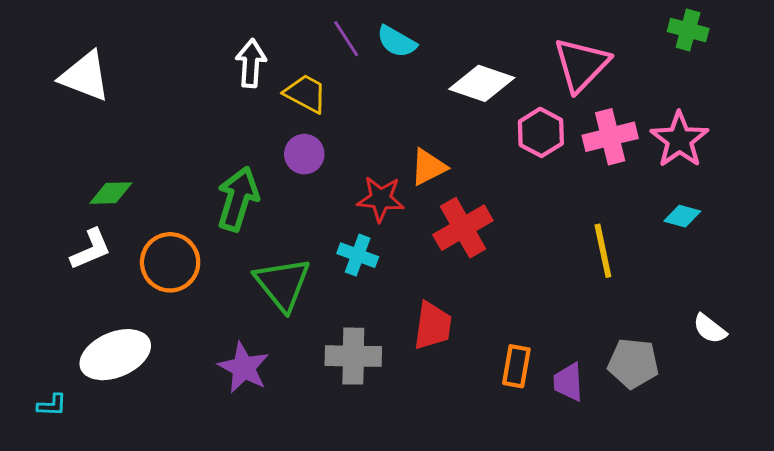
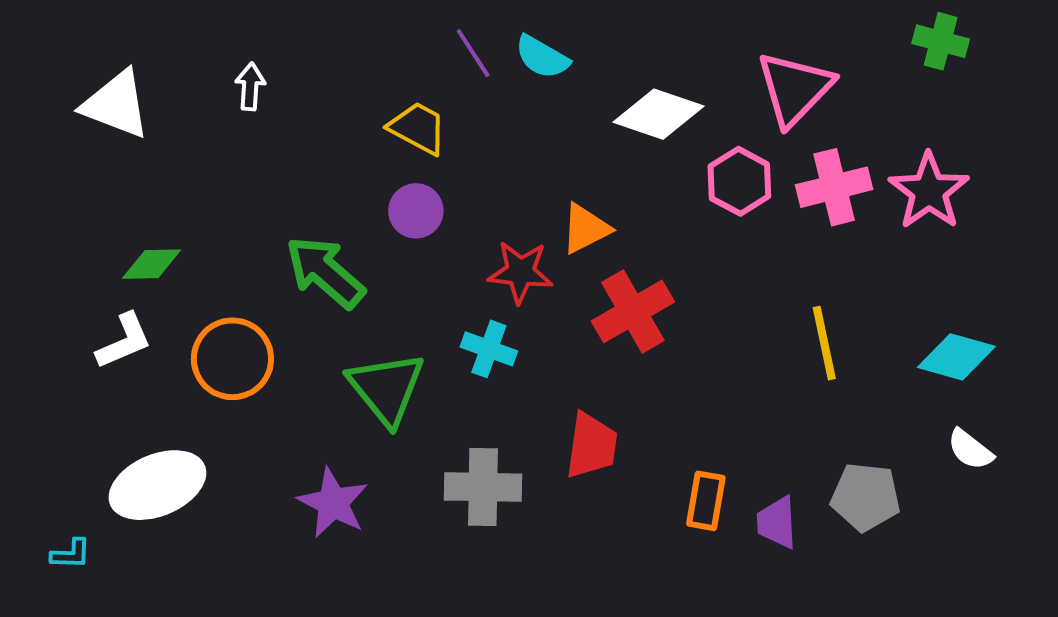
white arrow: (251, 63) -> (250, 87), moved, size x0.7
green arrow: (238, 199) -> (325, 272), turned -66
cyan diamond: (682, 216) -> (956, 357), moved, size x1.5

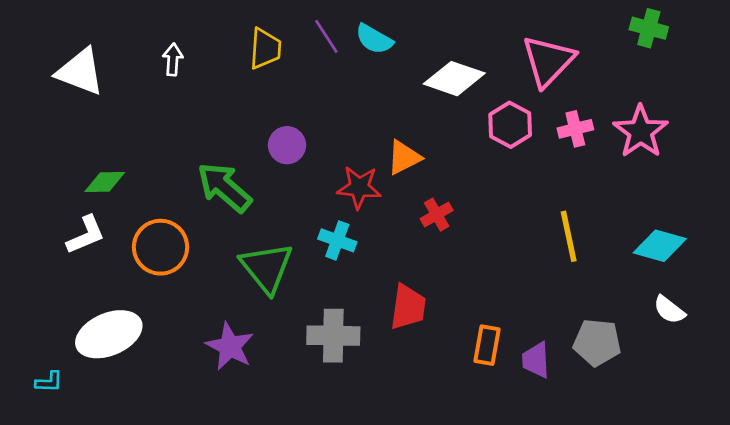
yellow trapezoid: (418, 128) -> (265, 49), moved, turned 66
pink cross: (834, 187) -> (575, 129), size x0.7
red cross: (633, 311) -> (437, 215), size x0.6

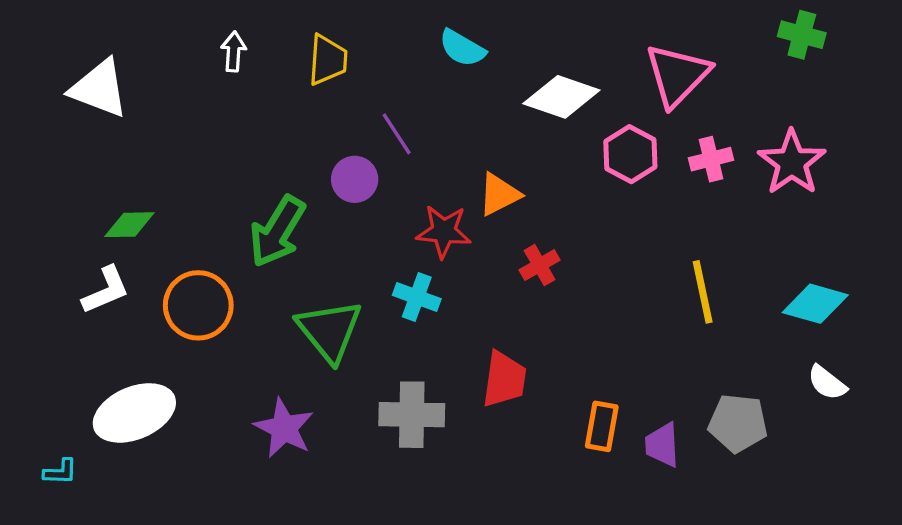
purple line: (326, 36) -> (397, 134), moved
white arrow: (173, 59) -> (234, 52), moved
green arrow: (224, 187) -> (277, 231), turned -100

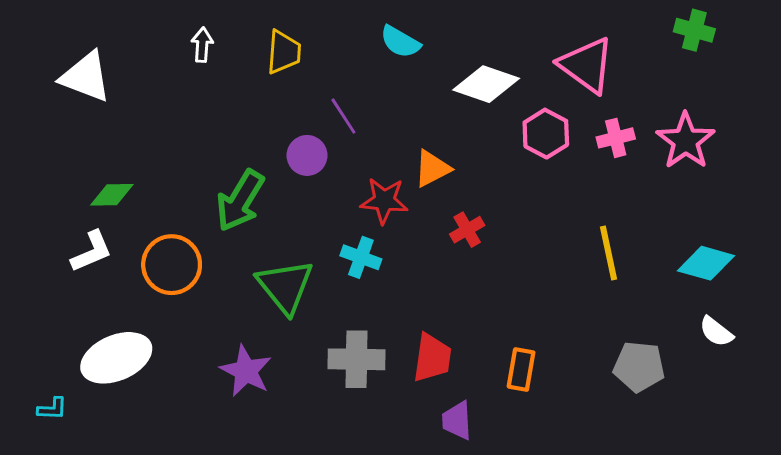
pink triangle: (677, 75) -> (587, 65), turned -38
red trapezoid: (504, 379) -> (432, 358), moved
purple trapezoid: (662, 445) -> (457, 420), moved

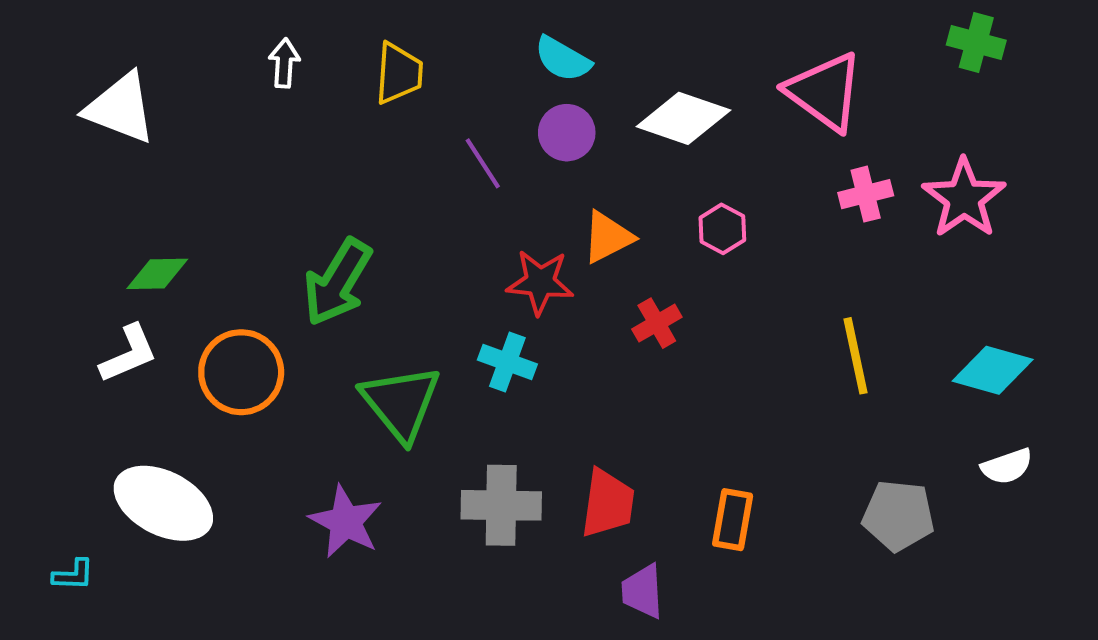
pink hexagon: (546, 134) -> (722, 229), moved, size x0.7
purple circle: (307, 155) -> (567, 133), moved
white semicircle: (716, 332) -> (1007, 466), turned -57
white ellipse: (116, 358) -> (163, 503), turned 50

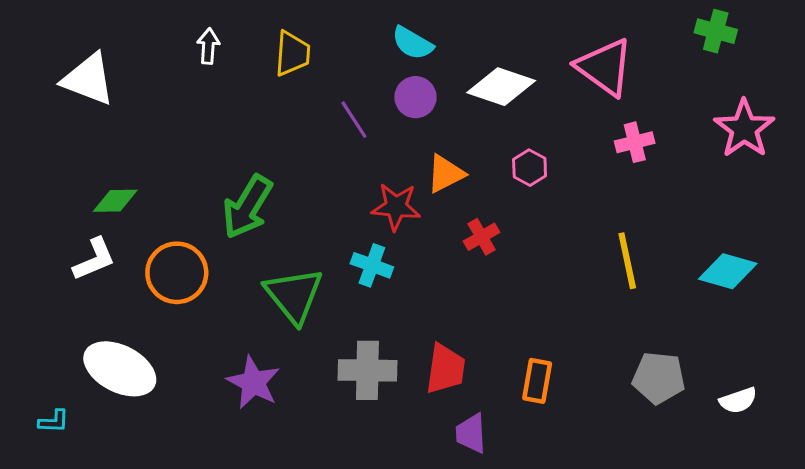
pink star: (964, 198) -> (744, 129), moved
white semicircle: (1007, 466) -> (738, 400), moved

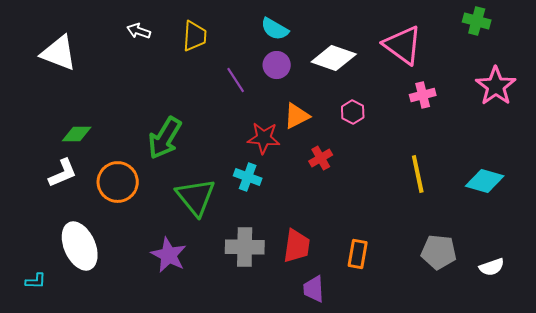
white arrow: (208, 46) -> (139, 31), turned -75
white ellipse: (120, 369) -> (80, 246), turned 39

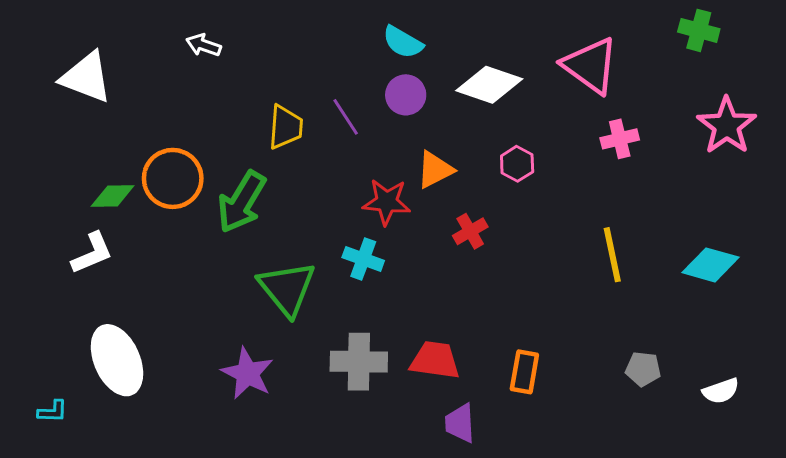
yellow trapezoid: (195, 36) -> (286, 127), moved
orange circle: (118, 182) -> (173, 178), moved
red trapezoid: (297, 246) -> (435, 360), turned -90
gray pentagon: (439, 252) -> (643, 369), size x0.7

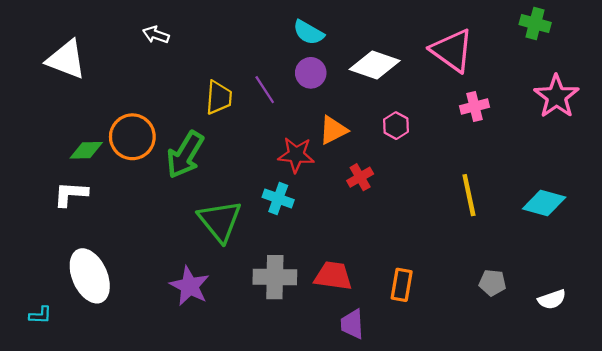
white L-shape: (92, 253) -> (71, 194), turned -153

